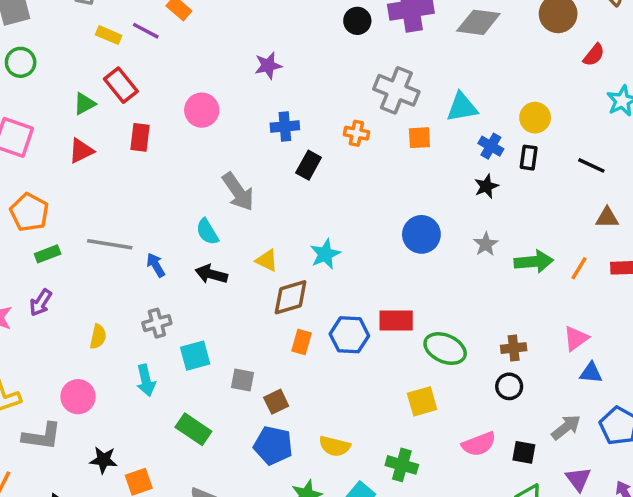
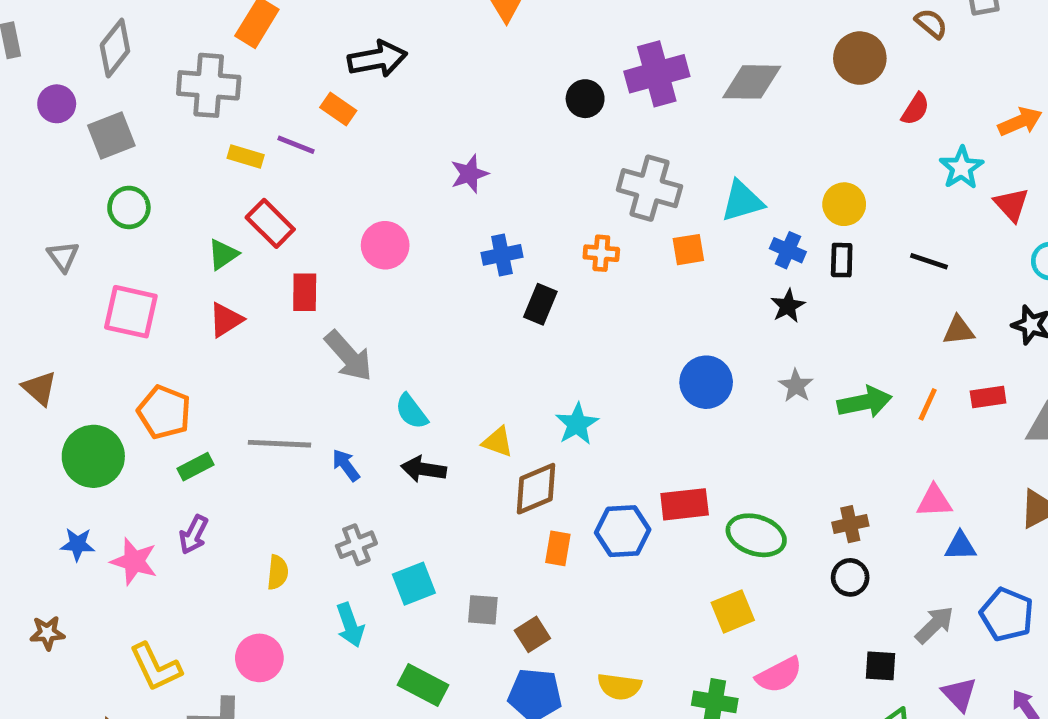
gray arrow: (238, 192) -> (349, 356), moved
pink triangle: (576, 338) -> (934, 501), turned 40
pink semicircle: (479, 444) -> (779, 675), moved

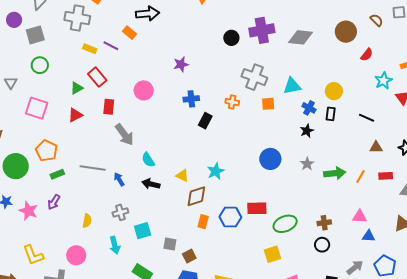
green ellipse: (756, 535) -> (285, 224), turned -45

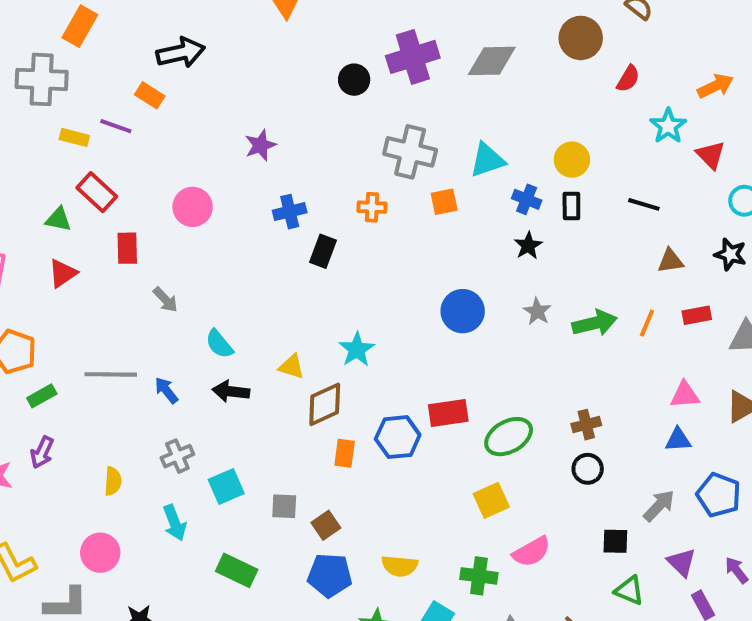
green triangle: (77, 88) -> (58, 219), turned 48
gray arrow: (124, 135) -> (165, 300), size x0.6
pink triangle: (360, 217) -> (685, 395), moved

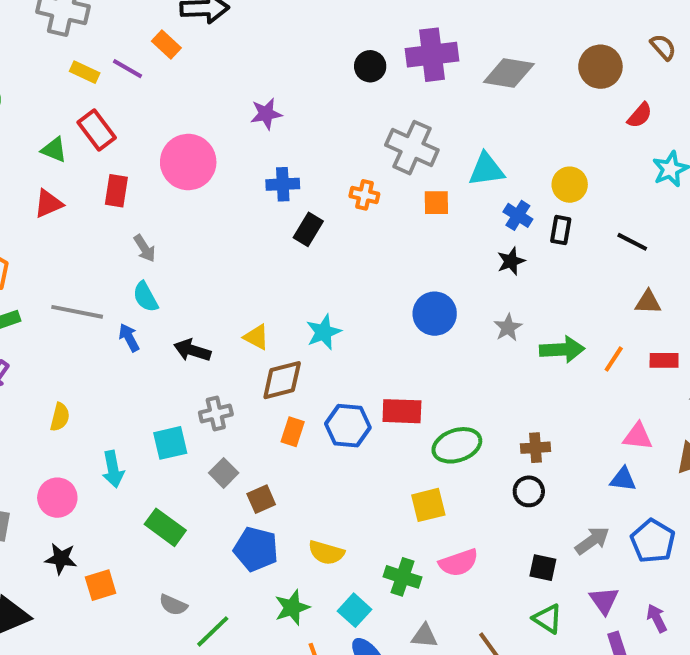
pink circle: (193, 207) -> (188, 162), size x1.4
cyan semicircle: (219, 344) -> (145, 297), moved
gray cross: (177, 456) -> (216, 413), moved
gray square: (284, 506) -> (224, 473), turned 32
pink circle: (100, 553) -> (57, 498), moved

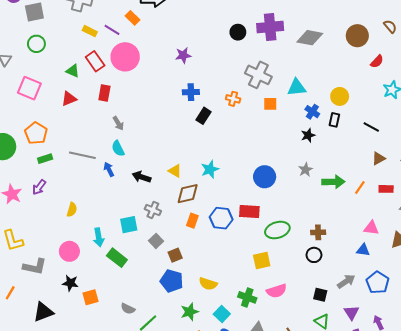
pink circle: (188, 162) -> (125, 57), moved
brown triangle: (648, 302) -> (379, 158), turned -32
blue circle: (435, 314) -> (265, 177), moved
gray cross: (216, 413) -> (153, 210), turned 35
green rectangle: (165, 527) -> (117, 258), moved

